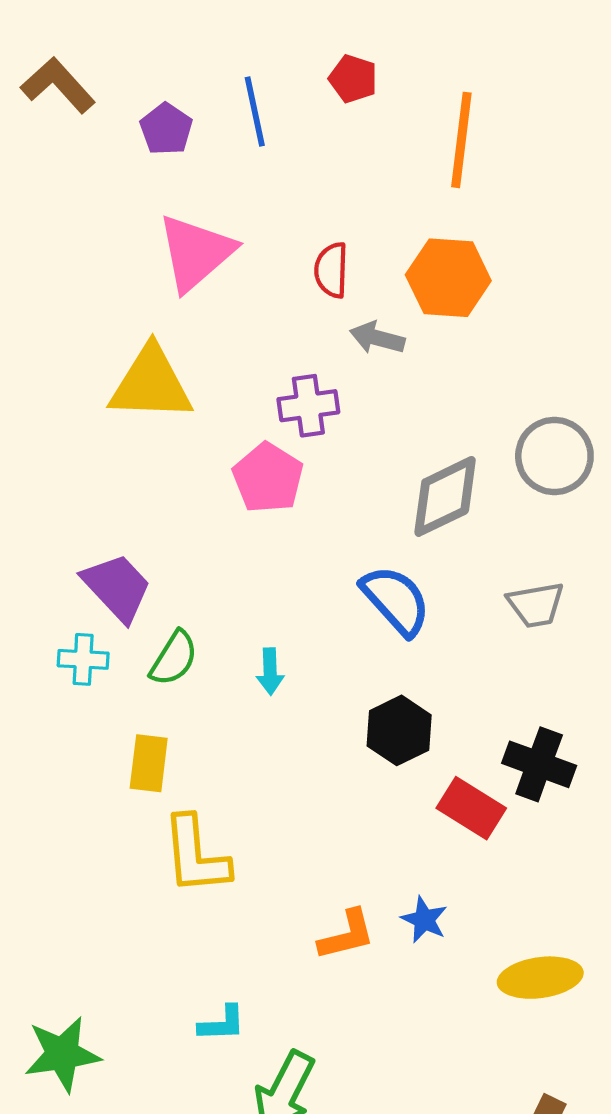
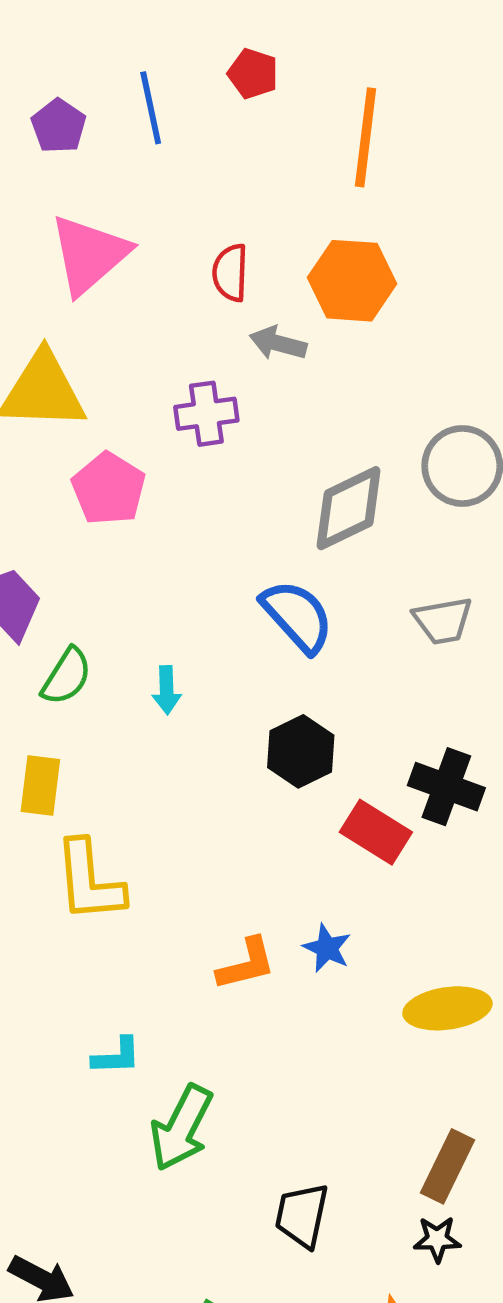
pink pentagon: (268, 478) -> (109, 489), moved

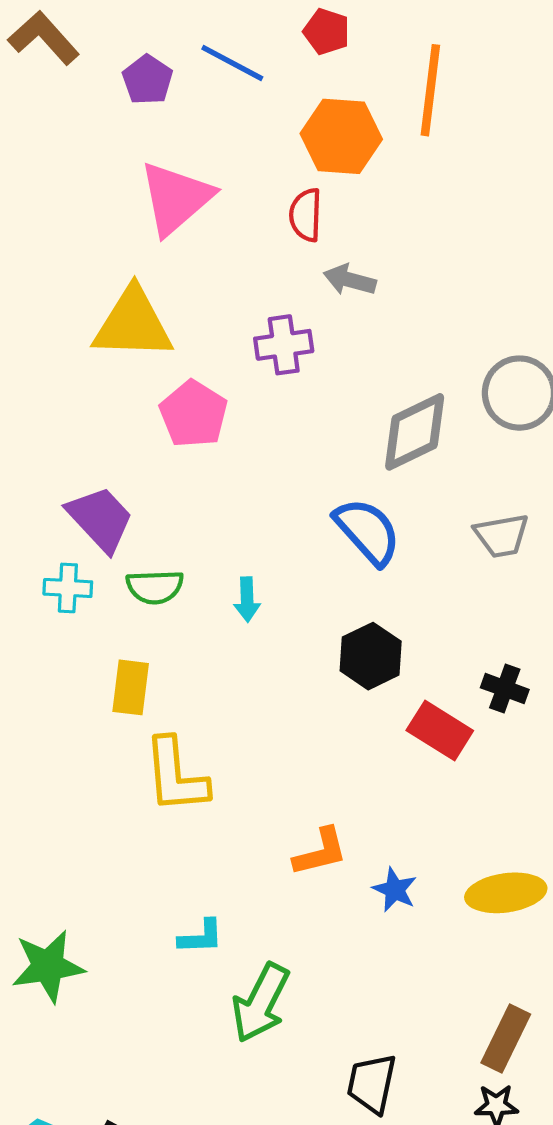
blue line: (151, 108) -> (232, 63), turned -50
orange hexagon: (352, 281) -> (341, 136), moved
green semicircle: (67, 676) -> (155, 587), turned 56
black cross: (446, 787) -> (505, 689), size x0.7
blue star: (327, 948) -> (395, 890), moved

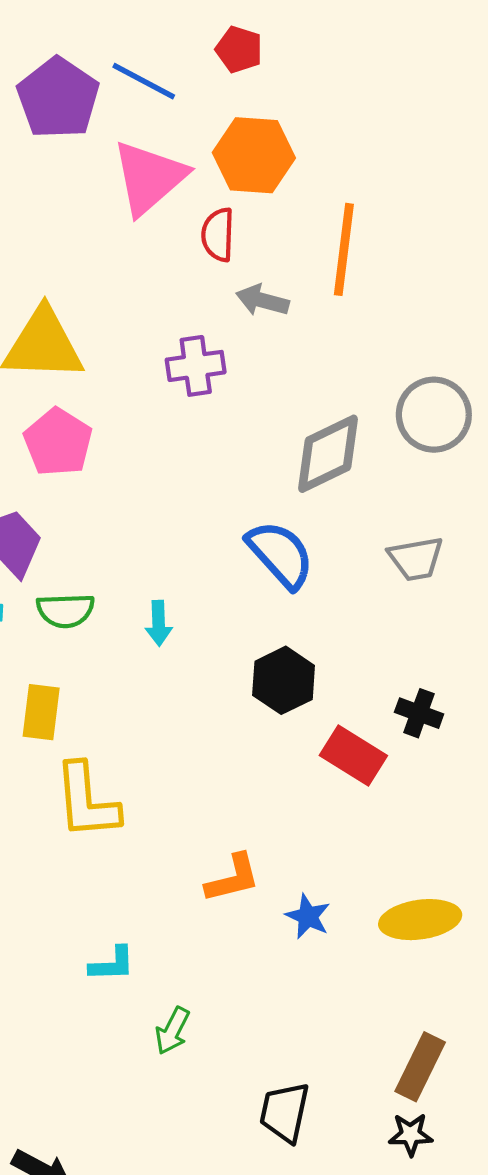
purple pentagon: (147, 80) -> (58, 98), size x1.6
orange line: (430, 90) -> (344, 249), moved
pink triangle: (176, 198) -> (149, 178), moved
pink pentagon: (194, 414) -> (58, 442), moved
green arrow: (261, 1003) -> (172, 1031), size x0.6

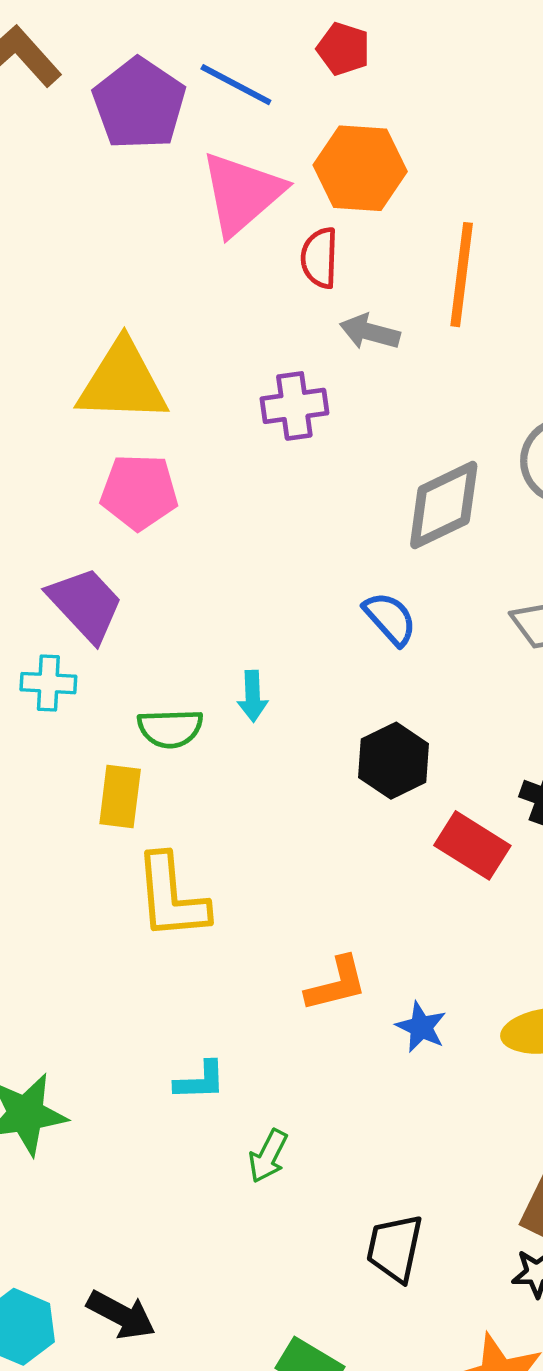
pink pentagon: (58, 442) -> (139, 492), turned -30
blue semicircle: (280, 554) -> (390, 619), size x0.7
green semicircle: (65, 610) -> (170, 728), moved

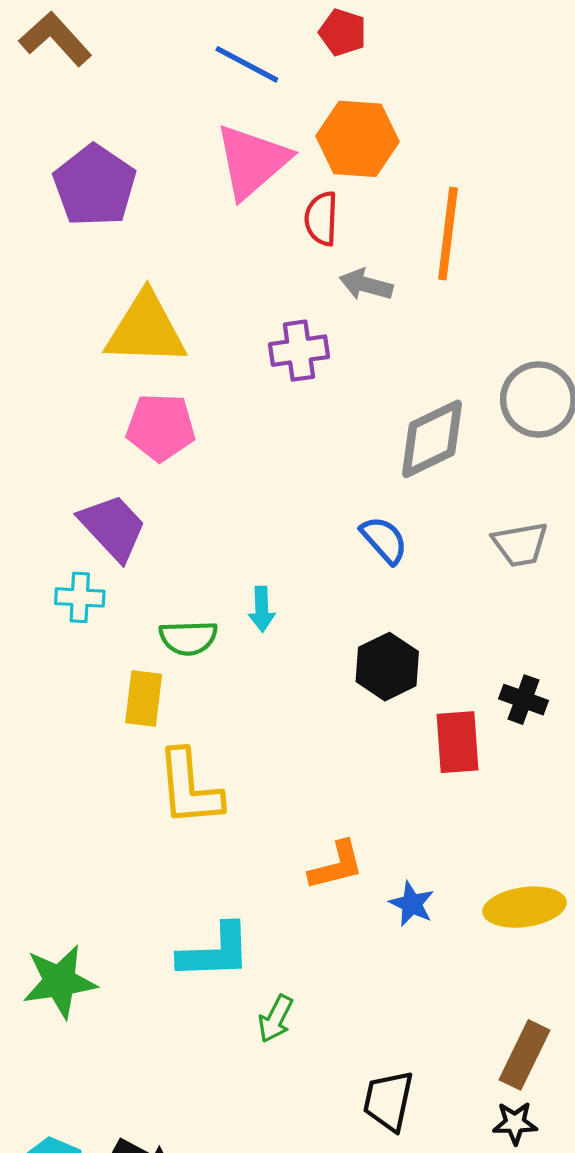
purple pentagon: (139, 104) -> (95, 186), moved
red rectangle: (472, 845) -> (458, 742), turned 54
cyan L-shape: (200, 1081) -> (215, 952), size x1.6

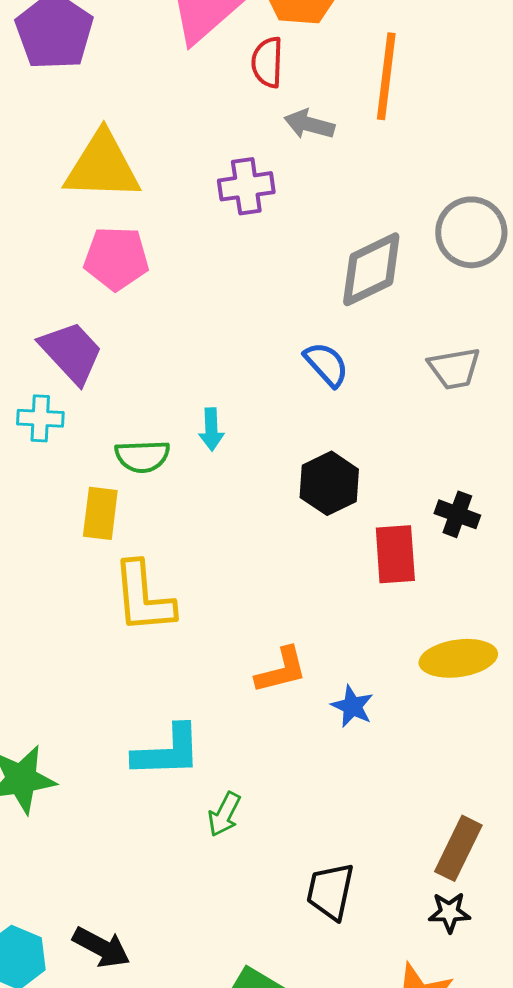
yellow ellipse: (525, 907) -> (458, 658), moved

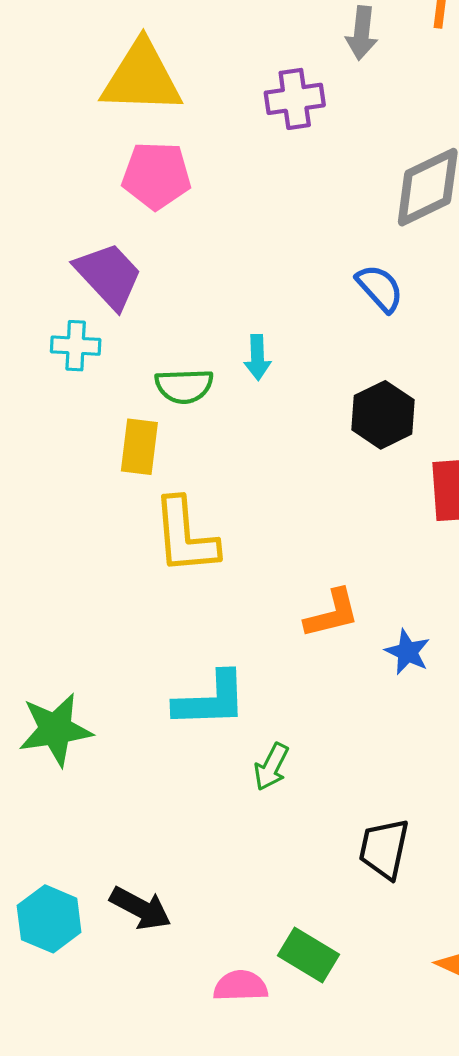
gray arrow: (309, 124) -> (362, 33), turned -99

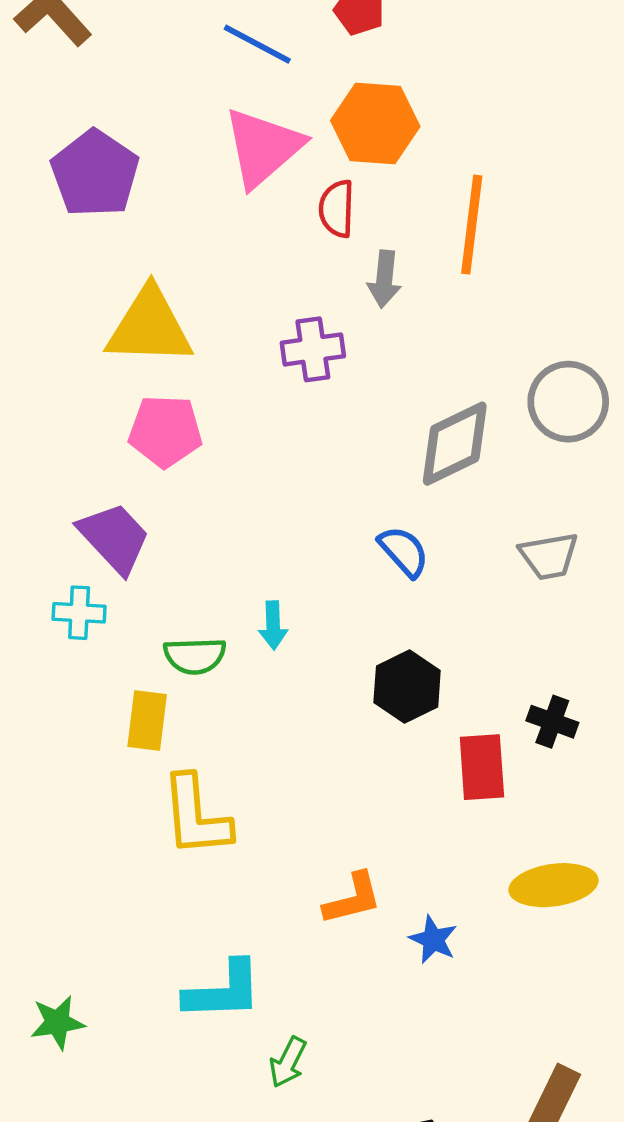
green star: (55, 730) -> (57, 1022), size x0.7

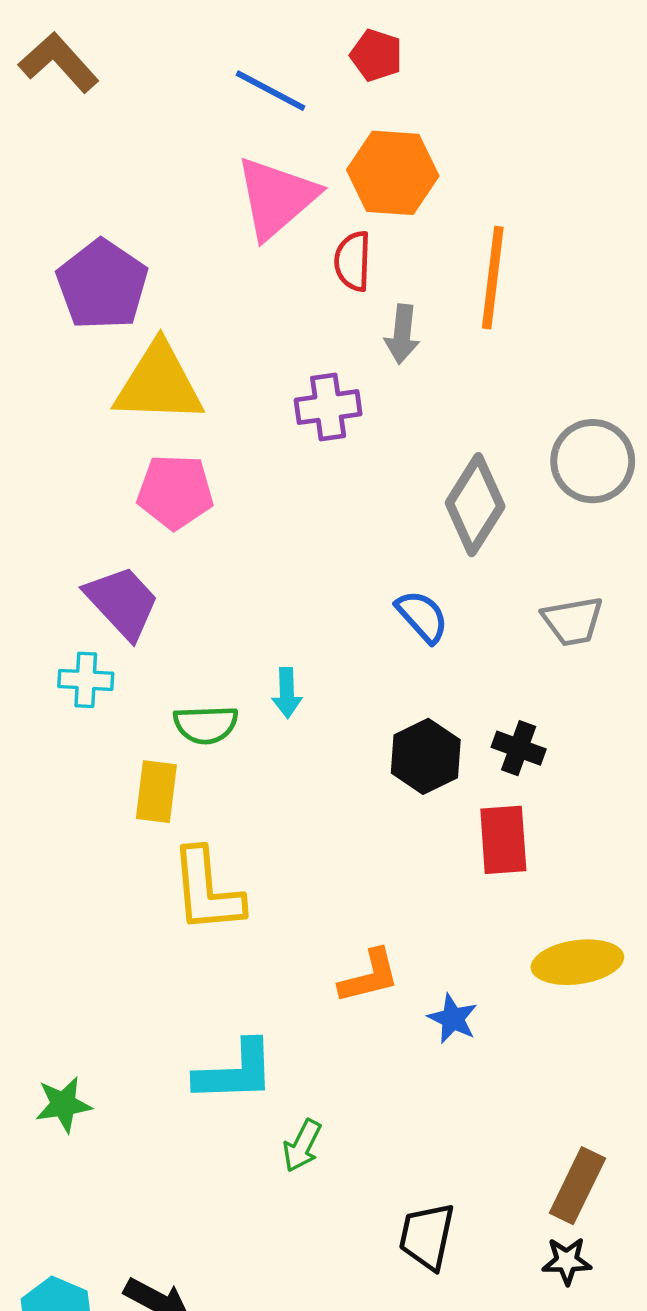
purple pentagon: (95, 173) -> (102, 285), moved
gray diamond: (455, 444) -> (475, 505), turned -32
black cross: (552, 722) -> (519, 748), moved

